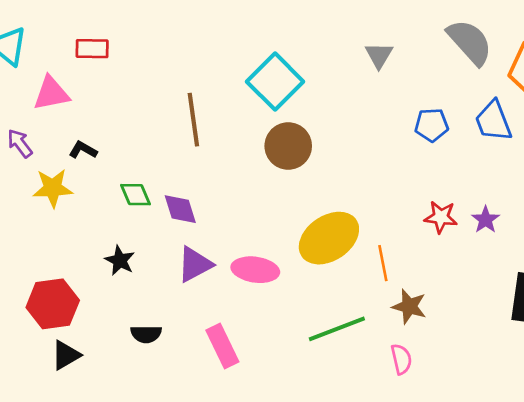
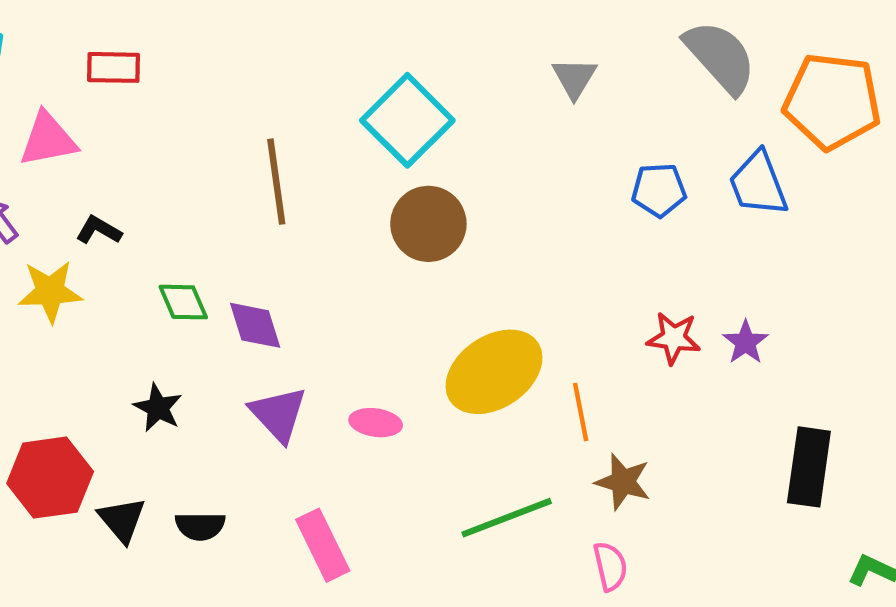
purple triangle: (195, 264) -> (278, 414), turned -45
pink ellipse: (255, 270) -> (376, 423), size x0.7
black triangle: (66, 355) -> (122, 520), moved, turned -40

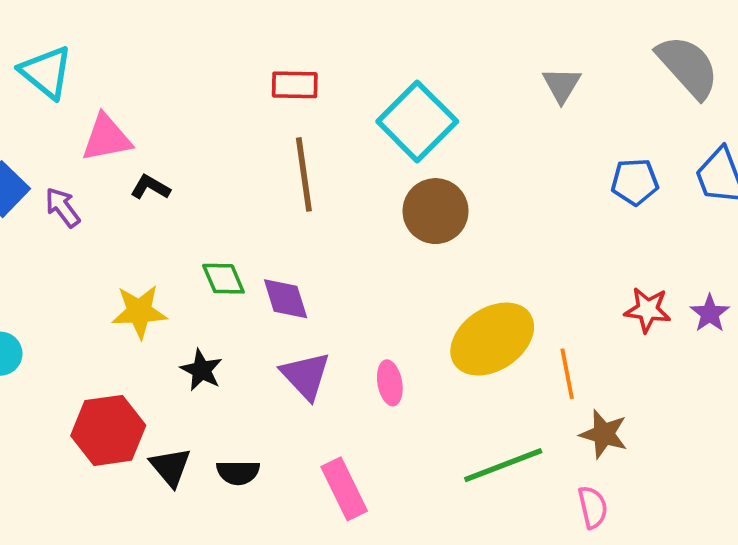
red rectangle: (113, 67) -> (295, 85), moved
black L-shape: (99, 230) -> (150, 187), moved
yellow star: (50, 292) -> (139, 312), moved
pink ellipse: (376, 423) -> (390, 383), turned 72

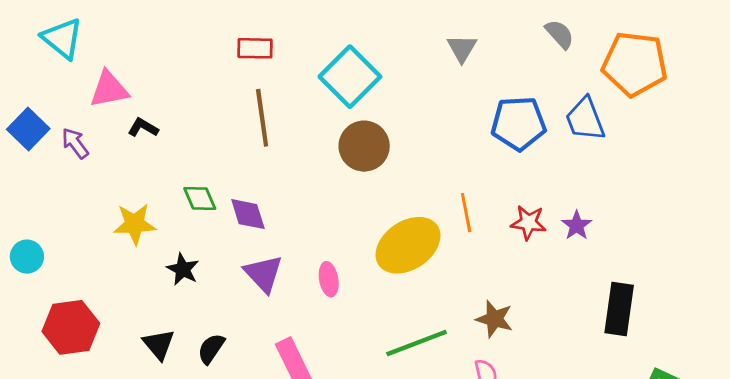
gray semicircle: (688, 67) -> (560, 34), size x0.6
blue pentagon: (635, 182) -> (519, 123), size x1.5
orange line: (567, 374) -> (466, 213), moved
red hexagon: (108, 430) -> (71, 327), moved
black semicircle: (238, 472) -> (211, 349), turned 124

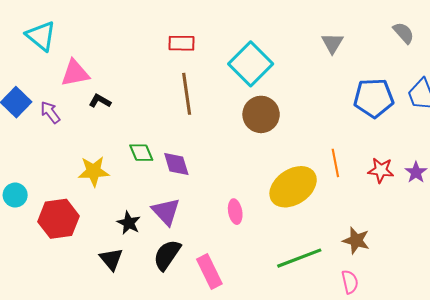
black star: (183, 269) -> (129, 223), moved
purple triangle: (264, 274) -> (166, 212), moved
red hexagon: (71, 327) -> (59, 219), moved
black semicircle: (211, 349) -> (167, 255), moved, size x1.4

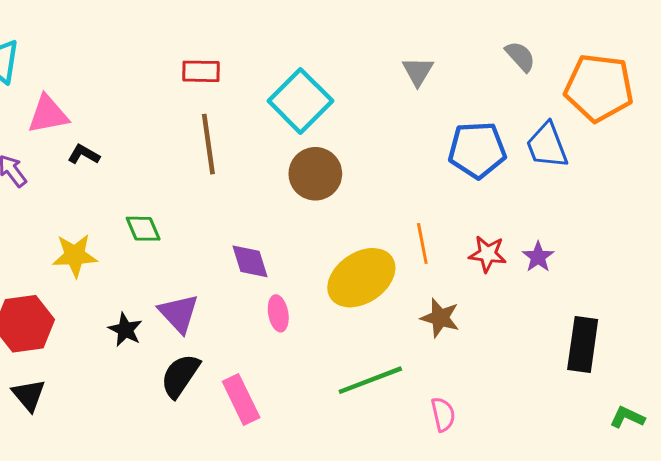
purple diamond: (176, 164) -> (250, 261), moved
brown star: (356, 240) -> (440, 318), moved
black triangle: (111, 259) -> (29, 395), moved

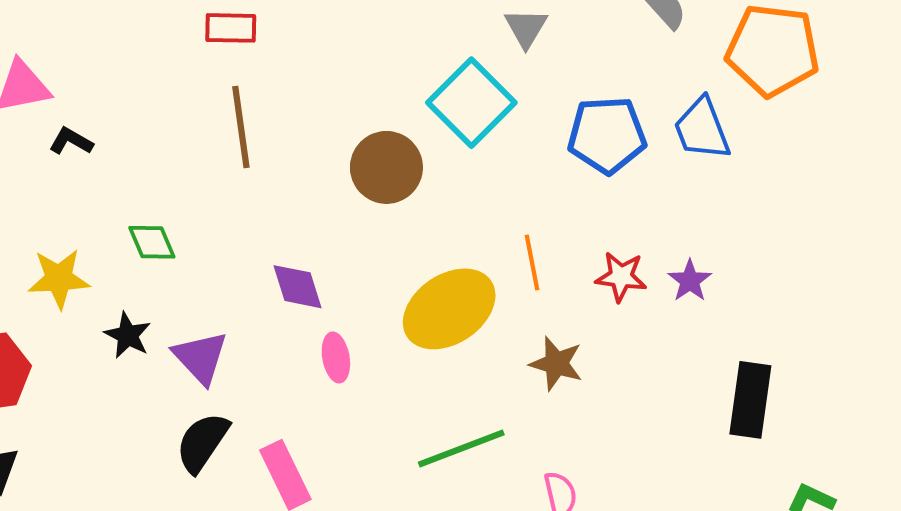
cyan square: (300, 101) -> (471, 103), moved
black star: (125, 330) -> (128, 335), moved

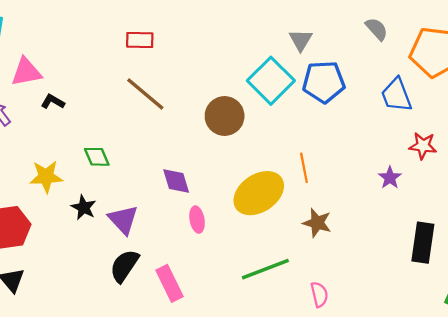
brown line: (241, 127) -> (145, 94), turned -42
blue pentagon: (607, 135) -> (324, 82), moved
red star: (621, 277) -> (423, 146), moved

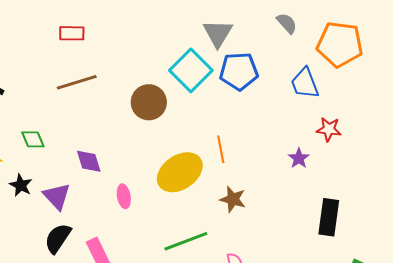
gray triangle: (301, 40) -> (218, 33), size x1.4
brown line: (145, 94) -> (77, 82), turned -57
purple diamond: (176, 181) -> (89, 161), moved

